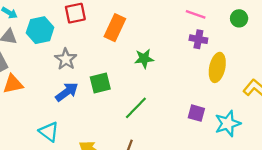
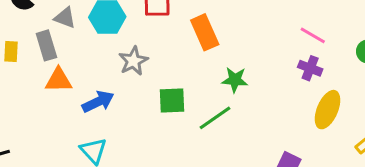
orange rectangle: (115, 28) -> (205, 32), turned -60
blue arrow: (67, 92) -> (98, 102), moved
green line: (136, 108) -> (215, 118), moved

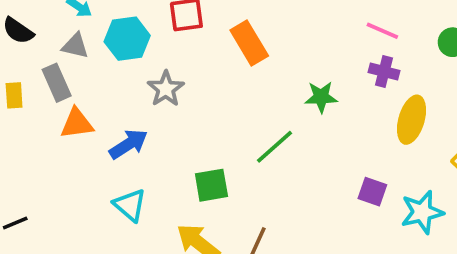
green star: (235, 80) -> (321, 97), moved
green square: (172, 100) -> (211, 185), moved

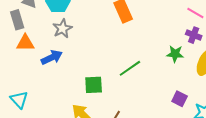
gray star: (166, 89) -> (62, 29), moved
green star: (321, 97) -> (175, 54), moved
cyan triangle: (130, 205) -> (19, 100), moved

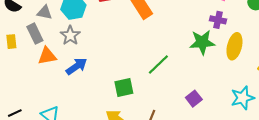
gray star: (62, 29) -> (70, 35), moved
green star: (175, 54) -> (202, 42), size x1.4
purple square: (180, 99) -> (194, 99), moved, turned 35

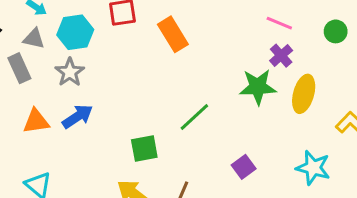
purple cross: (218, 20) -> (281, 56), turned 35
orange triangle: (47, 56) -> (36, 121), moved
cyan star: (243, 98) -> (313, 168), turned 30

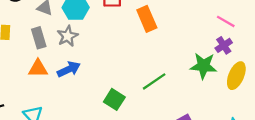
gray rectangle: (19, 68) -> (39, 38), moved
green square: (144, 149) -> (114, 99), turned 35

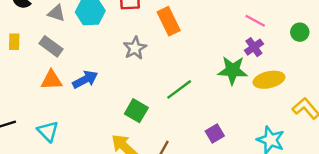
gray star: (68, 36) -> (135, 48), moved
gray rectangle: (39, 38) -> (51, 46), turned -35
yellow ellipse: (236, 76) -> (269, 80), turned 56

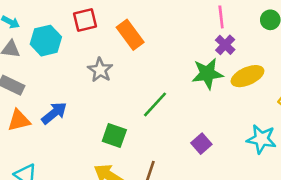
pink line: (255, 21) -> (221, 17), turned 66

